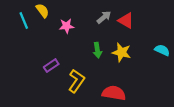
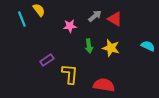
pink star: (67, 26) -> (70, 26), moved
yellow L-shape: (76, 81) -> (70, 74), turned -30

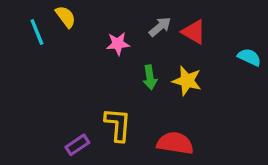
cyan semicircle: (148, 46) -> (249, 57), moved
purple rectangle: (47, 60) -> (77, 145), moved

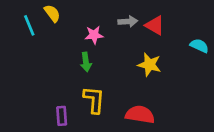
gray arrow: (160, 27) -> (128, 21), turned 36
green arrow: (150, 77) -> (86, 62), moved
purple rectangle: (77, 145) -> (62, 116), turned -60

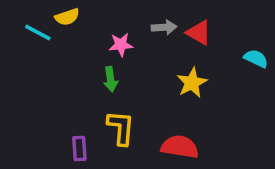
yellow semicircle: (52, 13) -> (67, 17), turned 108
cyan line: (29, 25) -> (38, 33), turned -40
yellow star: (149, 65) -> (192, 83), turned 30

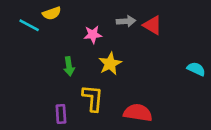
cyan semicircle: (256, 58) -> (196, 69), moved
green arrow: (111, 79) -> (69, 66), moved
yellow star: (192, 83) -> (110, 64), moved

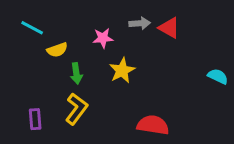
yellow semicircle: (52, 13) -> (57, 50), moved
yellow L-shape: (93, 98) -> (76, 109), moved, turned 32
purple rectangle: (61, 114) -> (35, 119), moved

